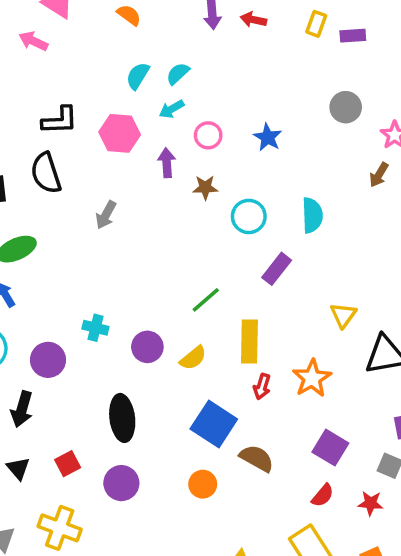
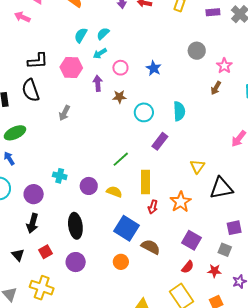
purple rectangle: (353, 36) -> (213, 12), moved
yellow semicircle: (193, 358) -> (114, 192), turned -119
black arrow: (22, 409) -> (32, 223), moved

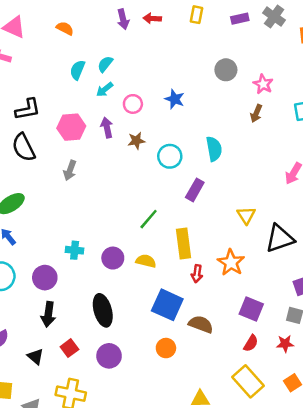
pink hexagon: (71, 67) -> (71, 127), moved

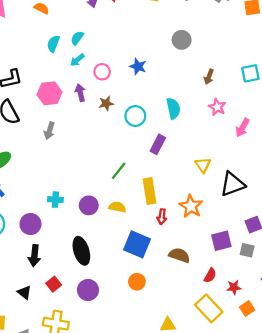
pink star: (263, 84) -> (217, 107), moved
purple square: (251, 309) -> (221, 241), moved, turned -35
brown semicircle: (201, 324) -> (179, 255), moved
red star: (285, 344) -> (234, 287), moved

